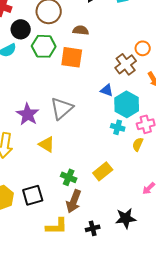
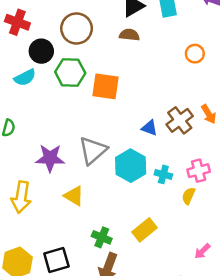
brown semicircle: (81, 30) -> (129, 35), moved
orange circle: (143, 48) -> (195, 54), moved
brown cross: (126, 64) -> (180, 120), moved
cyan hexagon: (127, 104) -> (131, 166), moved
purple star: (28, 114) -> (50, 158), turned -30

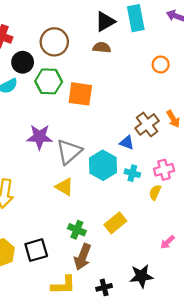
blue triangle: (150, 128) -> (127, 143), moved
purple star: (50, 158) -> (40, 137), moved
yellow triangle: (74, 196) -> (64, 187), moved

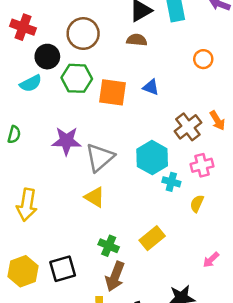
blue triangle: (127, 143) -> (151, 87), moved
cyan hexagon: (103, 165) -> (152, 158), moved
pink cross: (164, 170) -> (202, 165), moved

